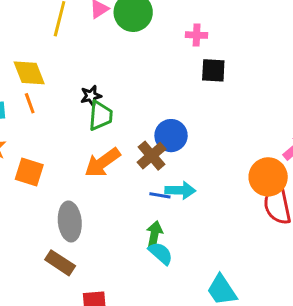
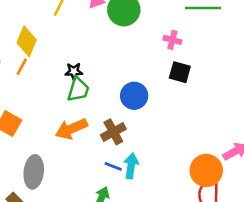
yellow diamond: (29, 73) -> (27, 41), turned 32
orange line: (30, 103) -> (22, 67), turned 36
blue circle: (171, 136) -> (134, 96), moved
cyan arrow: (180, 190) -> (131, 166), turned -95

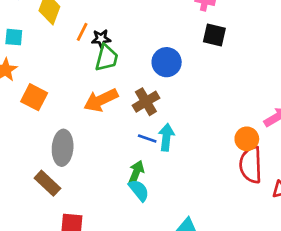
orange line: (22, 67) -> (82, 32), moved
orange circle: (206, 170) -> (247, 139), size x0.7

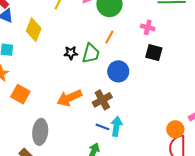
orange line: (82, 32) -> (109, 37), moved
green trapezoid: (107, 58) -> (91, 53), moved

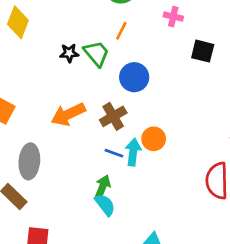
green trapezoid: (91, 53) -> (96, 53), turned -55
black square: (154, 53) -> (203, 51), moved
orange circle: (175, 129) -> (154, 139), moved

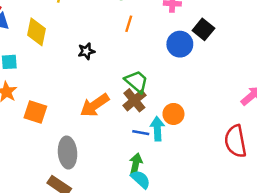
black square: (203, 51) -> (203, 29), turned 35
green trapezoid: (96, 53) -> (136, 82), moved
blue circle: (134, 77) -> (180, 44), moved

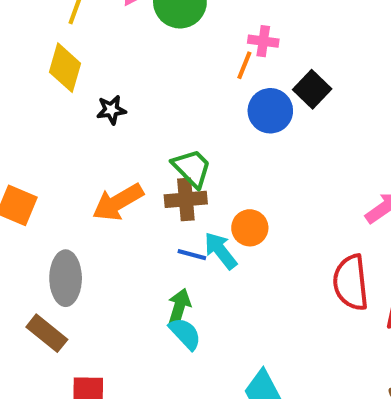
orange line: (129, 24) -> (244, 65), moved
yellow diamond: (37, 32) -> (65, 68), moved
brown cross: (134, 100) -> (186, 199), turned 30
cyan arrow: (157, 129) -> (220, 251), turned -40

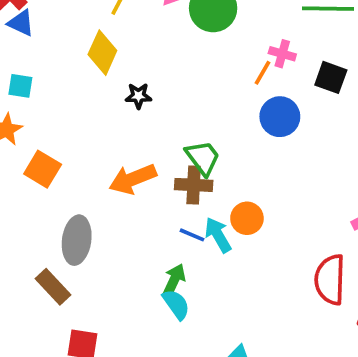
black square: (312, 89) -> (331, 77), moved, turned -32

